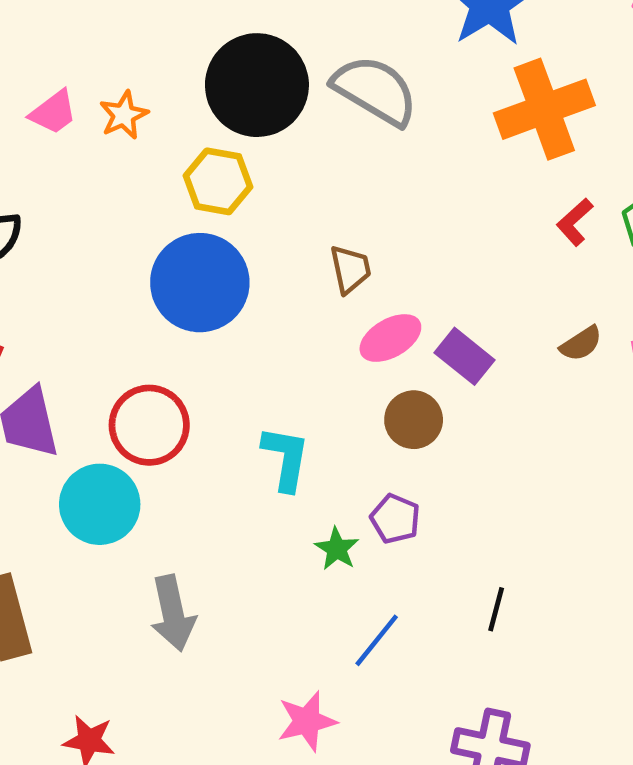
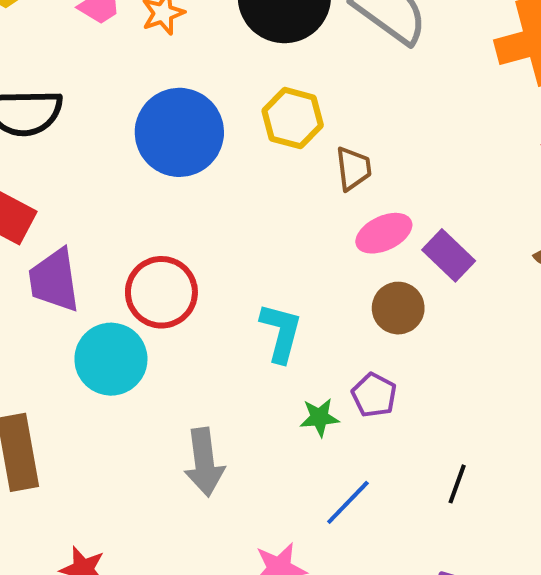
yellow hexagon: (218, 181) -> (293, 118), moved
blue circle: (200, 283) -> (179, 132), moved
green star: (337, 549) -> (319, 417), turned 30
gray arrow: (173, 613) -> (204, 462), moved

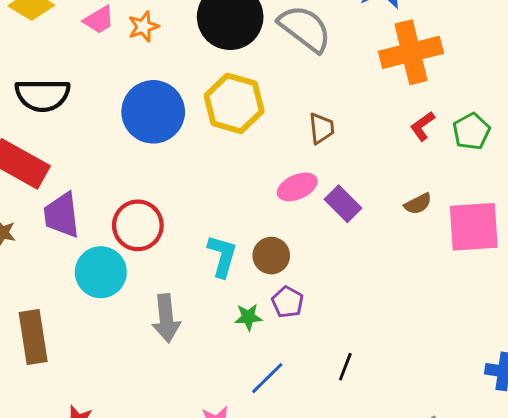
yellow hexagon: (293, 118) -> (234, 103), size x1.4
brown trapezoid: (353, 169) -> (321, 128), moved
brown circle: (398, 308) -> (271, 256), moved
gray arrow: (204, 462) -> (166, 318), moved

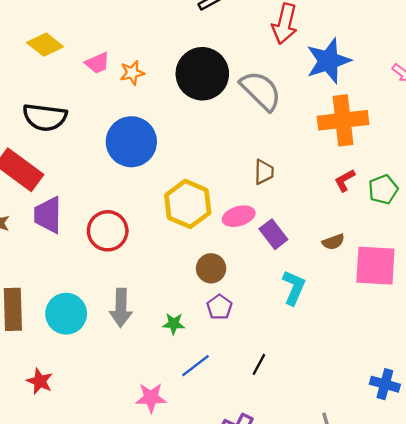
yellow hexagon: (234, 103) -> (188, 204), moved
cyan L-shape: (222, 256) -> (294, 288), moved
cyan circle: (101, 272) -> (66, 314), moved
green star: (248, 317) -> (174, 324), moved

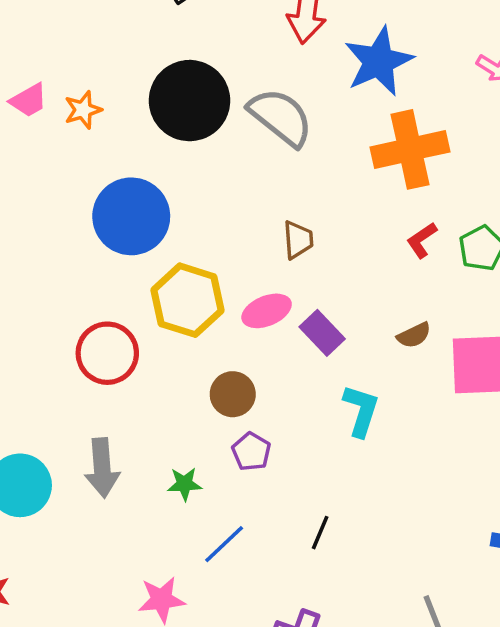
blue circle: (131, 142) -> (131, 216), moved
red circle: (108, 231) -> (107, 353), moved

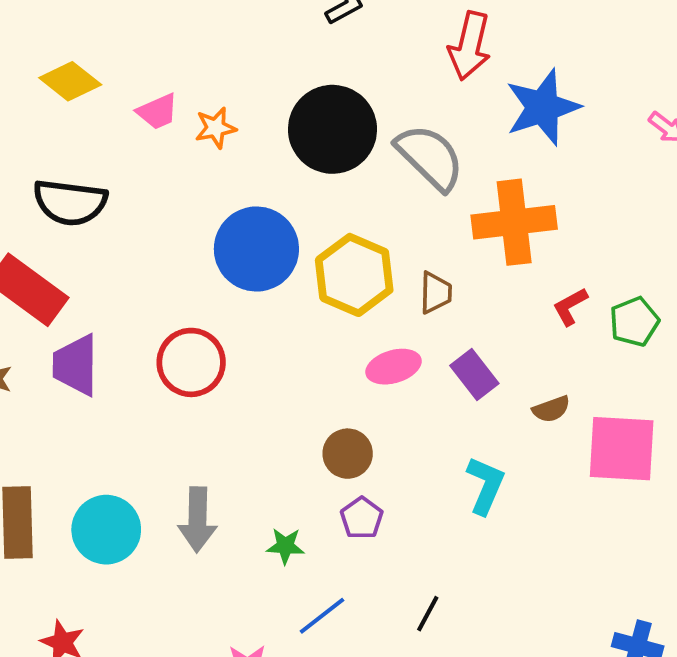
orange cross: (410, 149) -> (514, 222), moved
yellow hexagon: (187, 300) -> (354, 275), moved
purple rectangle: (322, 333) -> (474, 374), moved
red circle: (107, 353) -> (191, 362), moved

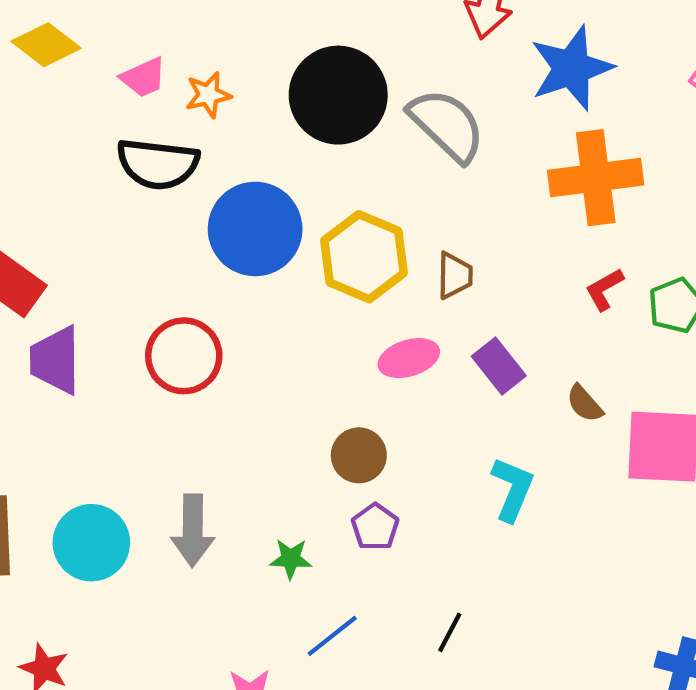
black semicircle: (70, 202) -> (158, 164), moved
orange cross: (514, 222) -> (596, 178), moved
brown semicircle: (551, 409) -> (585, 404), turned 69

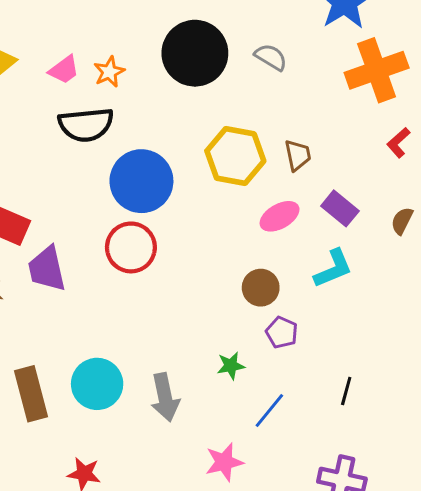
gray semicircle: (447, 125) -> (271, 57), size x0.6
blue circle: (255, 229) -> (141, 181), moved
brown semicircle: (585, 404) -> (402, 221), turned 80
cyan L-shape: (512, 489) -> (333, 269), moved, turned 57
gray arrow: (193, 530) -> (165, 397), moved

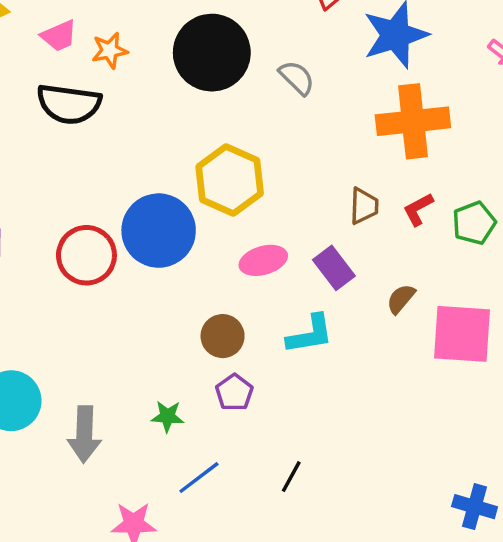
brown trapezoid: (298, 155) -> (364, 206), moved
blue circle: (141, 181) -> (159, 231), moved

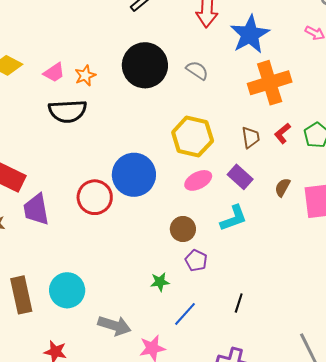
yellow hexagon: (230, 180) -> (193, 137), moved
gray arrow: (84, 434) -> (114, 326), moved, turned -64

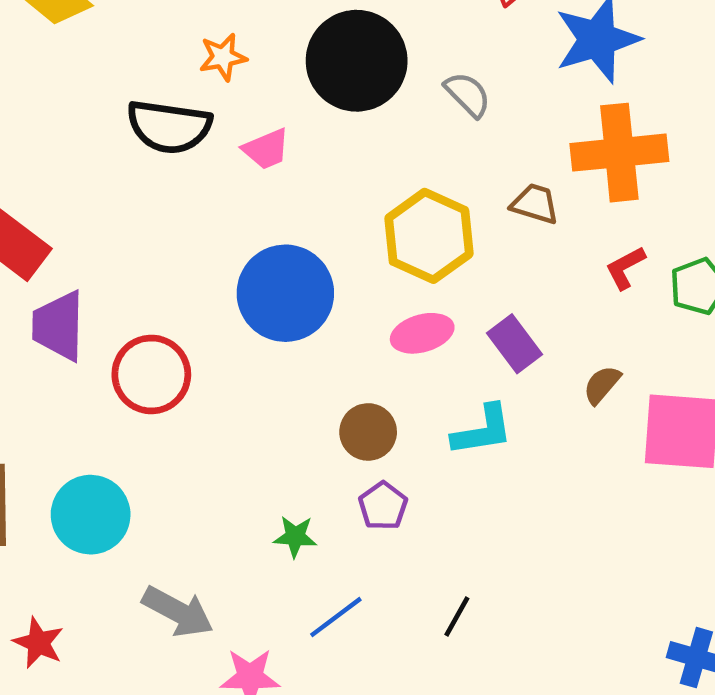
pink trapezoid: (54, 73) -> (266, 149), moved
brown trapezoid: (251, 137) -> (535, 204), moved, turned -75
red circle: (95, 197) -> (151, 374), moved

